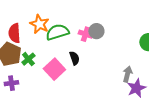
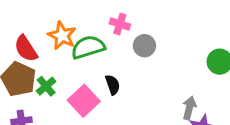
red semicircle: (14, 33) -> (26, 49), turned -30
pink cross: (85, 34) -> (120, 24), moved

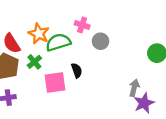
green cross: (46, 86) -> (34, 62), moved
pink square: (84, 101) -> (55, 82), turned 35

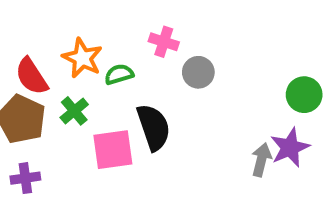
green semicircle: (58, 42) -> (119, 74), size x0.6
black semicircle: (77, 70) -> (154, 127), size x1.6
purple star: (144, 103) -> (290, 148), moved

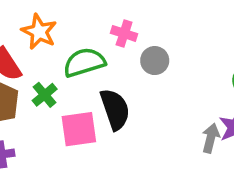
orange star: (82, 58) -> (39, 32), moved
green semicircle: (119, 74) -> (84, 62), size x1.6

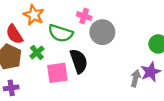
gray circle: (155, 61) -> (102, 32), size x1.5
green semicircle: (84, 62) -> (61, 33), turned -145

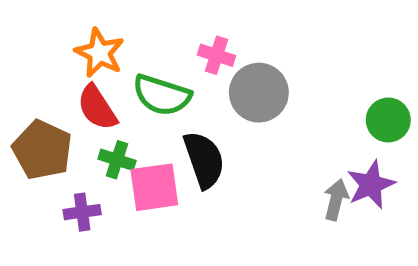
red semicircle: (14, 34) -> (97, 108), moved
green cross: (37, 53) -> (117, 160), moved, turned -32
purple cross: (11, 88) -> (82, 212), moved

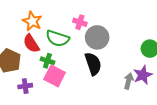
green cross: (117, 160) -> (47, 61), moved
black semicircle: (204, 160) -> (93, 64), moved
pink square: (154, 187) -> (55, 76), turned 35

